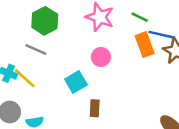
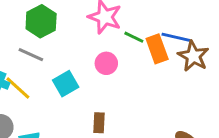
green line: (140, 17) -> (134, 37), moved
cyan square: (76, 82) -> (66, 84), moved

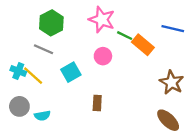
blue line: (176, 37) -> (173, 29), moved
orange rectangle: (157, 49) -> (143, 45), turned -30
brown star: (193, 56) -> (172, 82), moved

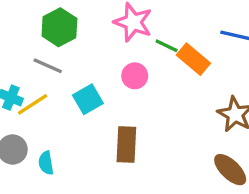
yellow line: (33, 76) -> (33, 104), turned -75
brown rectangle: (97, 103) -> (126, 144), size x1.5
cyan semicircle: (42, 116) -> (46, 163), turned 91

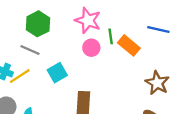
green line: (167, 46) -> (111, 36), turned 56
pink circle: (135, 76) -> (91, 48), moved

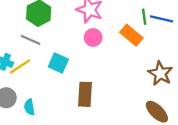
green line: (111, 36) -> (144, 17), moved
cyan square: (57, 73) -> (58, 63), turned -36

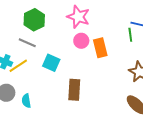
green line: (144, 17) -> (130, 35), moved
orange rectangle: (131, 35) -> (100, 48), moved, turned 36

